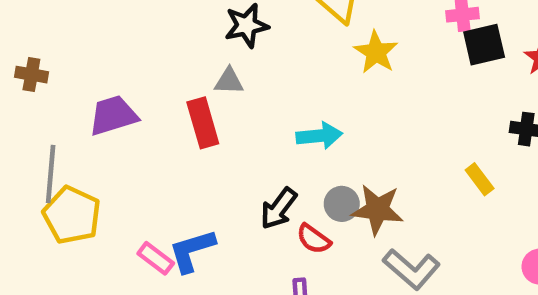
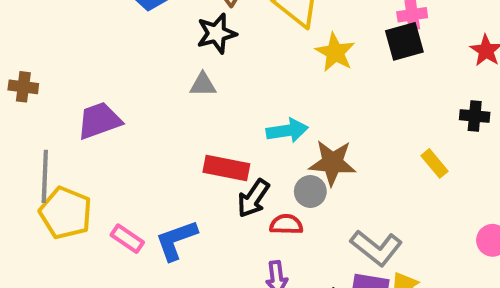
black square: (484, 45) -> (404, 41), moved
red rectangle: (203, 123) -> (226, 168), moved, turned -60
brown star: (377, 210) -> (332, 163), moved
red semicircle: (314, 239) -> (286, 224), turned 148
pink rectangle: (156, 258) -> (127, 239), moved

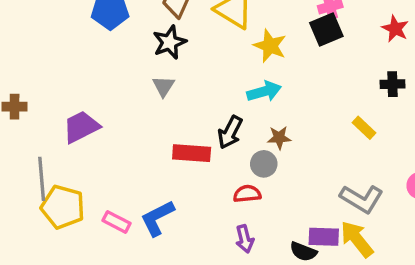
gray triangle: (203, 85) -> (163, 86), turned -50
cyan arrow: (287, 131) -> (264, 91), moved
brown star: (332, 163) -> (279, 138), size x0.6
black arrow: (253, 198) -> (230, 132), moved
gray L-shape: (376, 248) -> (362, 199), moved

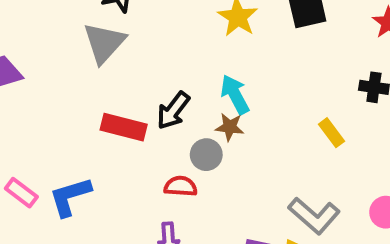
gray triangle: (163, 86) -> (104, 43), size x1.6
cyan arrow: (264, 91) -> (235, 94), moved, turned -112

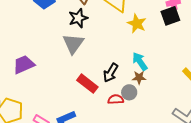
red rectangle: (124, 127) -> (87, 84), turned 30
red semicircle: (181, 186) -> (116, 99), moved

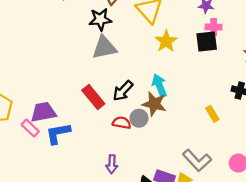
gray triangle: (73, 44) -> (104, 47), moved, turned 30
purple trapezoid: (24, 65) -> (43, 112), moved
brown star: (139, 78) -> (154, 104), size x1.5

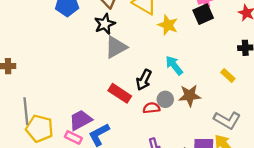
brown star: (154, 104) -> (190, 96), moved

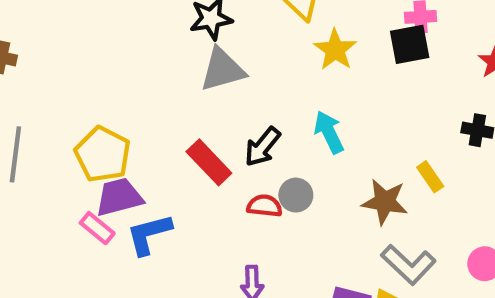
brown star: (190, 96) -> (385, 202), moved
yellow pentagon: (39, 129) -> (103, 154), moved

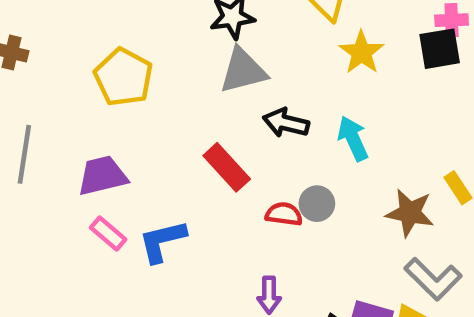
black arrow: (262, 147) -> (286, 123), moved, turned 63
yellow pentagon: (103, 154) -> (123, 77), moved
purple trapezoid: (119, 197) -> (102, 176), moved

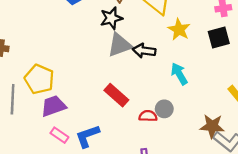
black square: (440, 49) -> (219, 37), moved
yellow pentagon: (123, 77) -> (39, 79), moved
black arrow: (286, 123) -> (144, 51), moved
brown star: (410, 213) -> (212, 126), moved

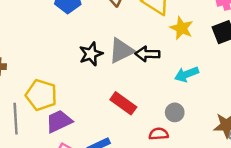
black star: (111, 18) -> (91, 54), moved
cyan arrow: (179, 74) -> (187, 74), turned -75
red semicircle: (148, 116) -> (159, 134), moved

